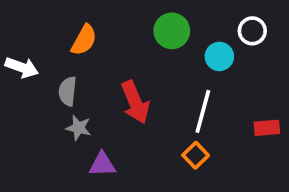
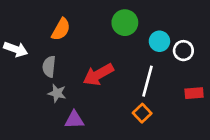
white circle: (252, 31) -> (183, 51), moved
red arrow: (135, 102) -> (98, 75), turned 84

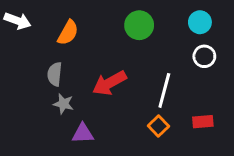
cyan circle: (159, 41) -> (200, 22), moved
white arrow: (16, 49) -> (18, 21), moved
red rectangle: (194, 93) -> (203, 122), moved

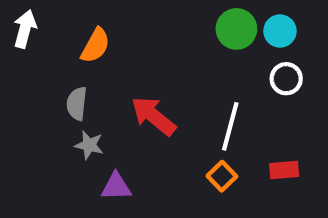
white arrow: (18, 21) -> (25, 29), turned -95
green circle: (139, 25) -> (236, 29), moved
red arrow: (109, 83) -> (153, 116), turned 68

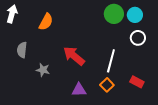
gray semicircle: (77, 104) -> (22, 50), moved
red rectangle: (284, 170) -> (137, 82), turned 32
purple triangle: (116, 187) -> (79, 90), moved

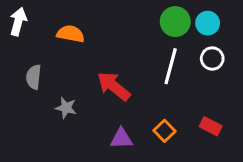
orange semicircle: (46, 22) -> (71, 34), turned -108
white line: (111, 61) -> (171, 66), moved

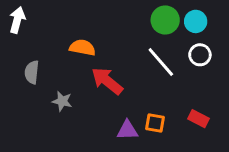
orange semicircle: (71, 34) -> (82, 48), moved
white line: (171, 66) -> (161, 62), turned -56
orange square: (164, 131) -> (155, 123), turned -36
purple triangle: (121, 139) -> (127, 130), moved

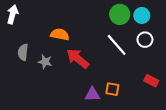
gray star: (62, 101) -> (45, 62), moved
red rectangle: (199, 119) -> (151, 81), moved

